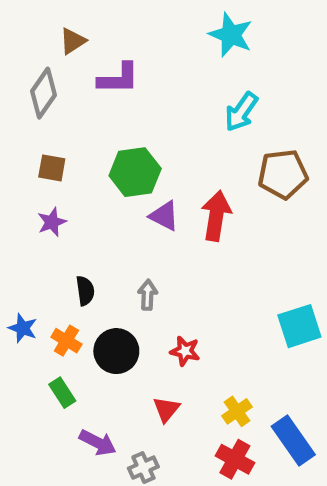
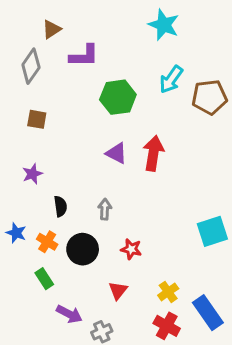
green hexagon: (135, 172) -> (118, 97), moved
brown pentagon: (283, 174) -> (209, 97), moved
purple star: (52, 222) -> (32, 174), moved

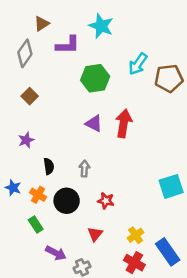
cyan star: (164, 25) -> (101, 26), moved
brown square: (37, 119) -> (30, 96), turned 35

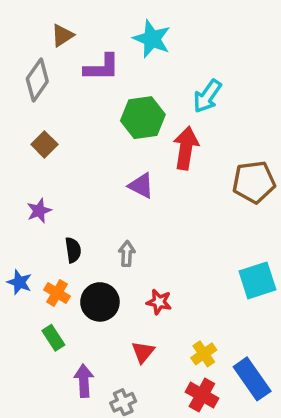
brown pentagon: (169, 78) -> (254, 182), moved
red arrow: (124, 123) -> (186, 148), moved
purple arrow: (56, 253) -> (84, 381), turned -120

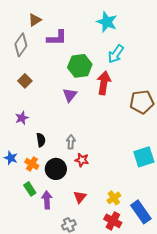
cyan star: (152, 39) -> (107, 22), moved
purple triangle: (141, 186) -> (70, 95), moved, turned 42
red star: (159, 302) -> (82, 160), moved
purple arrow: (84, 381) -> (47, 200), moved

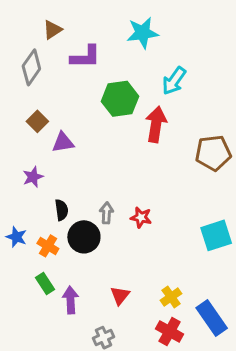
cyan star: (107, 22) -> (143, 33), moved, turned -30
purple triangle: (70, 95) -> (63, 142), moved, turned 42
red star: (82, 160) -> (141, 217), moved
black circle: (56, 169) -> (84, 237), moved

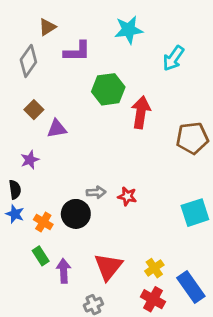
cyan arrow: (174, 81) -> (173, 58), moved
black semicircle: (61, 210) -> (15, 190), moved
gray arrow: (107, 213) -> (96, 192), turned 84
red triangle: (120, 295) -> (108, 267), size x1.6

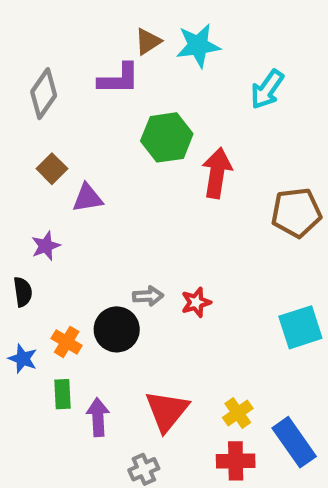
brown triangle: (47, 27) -> (148, 41), moved
red star: (127, 196) -> (196, 302), turned -30
blue star: (15, 214) -> (23, 359), moved
green rectangle: (41, 256) -> (62, 394), turned 30
red cross: (153, 299) -> (236, 461), turned -30

